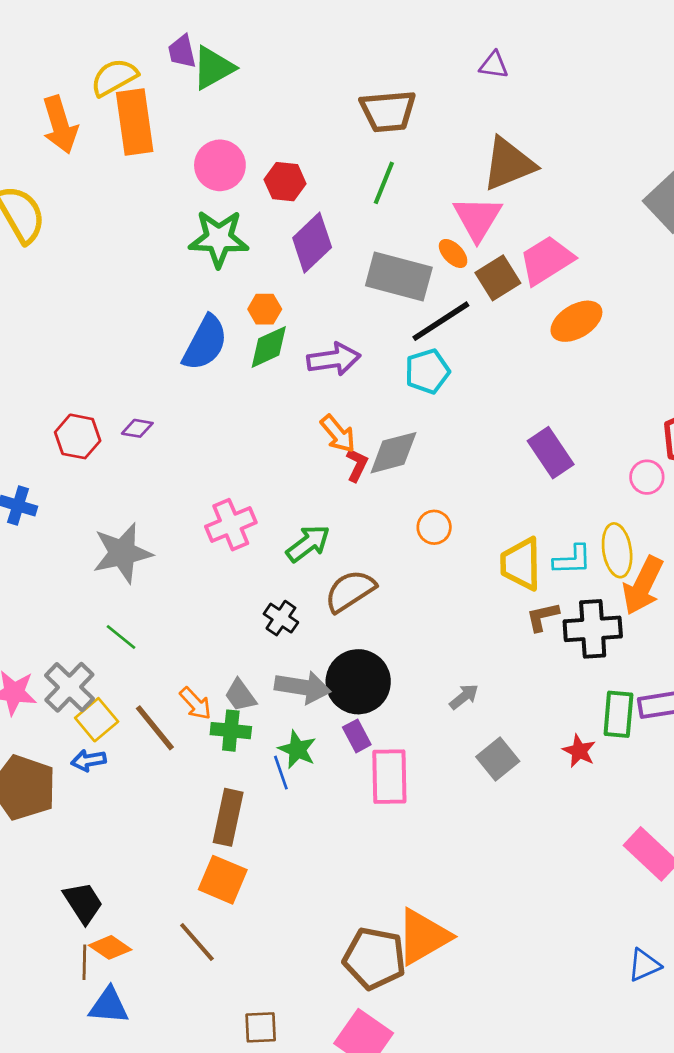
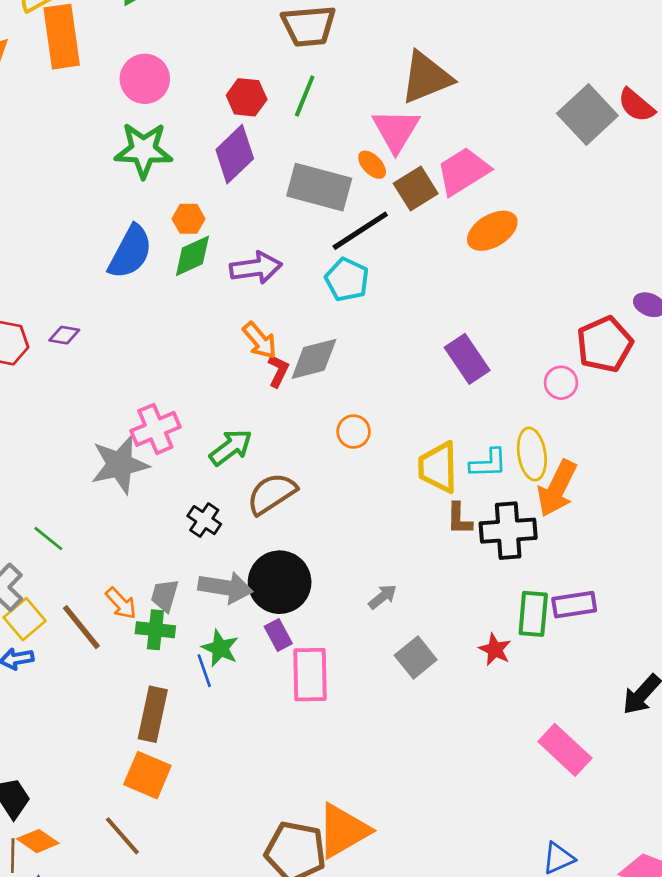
red hexagon: (285, 182) -> (247, 97), moved
cyan pentagon: (427, 371) -> (347, 280), turned -30
gray star: (122, 553) -> (120, 465), moved
brown L-shape: (543, 617) -> (459, 519), turned -76
gray trapezoid: (240, 695) -> (165, 595), turned 52

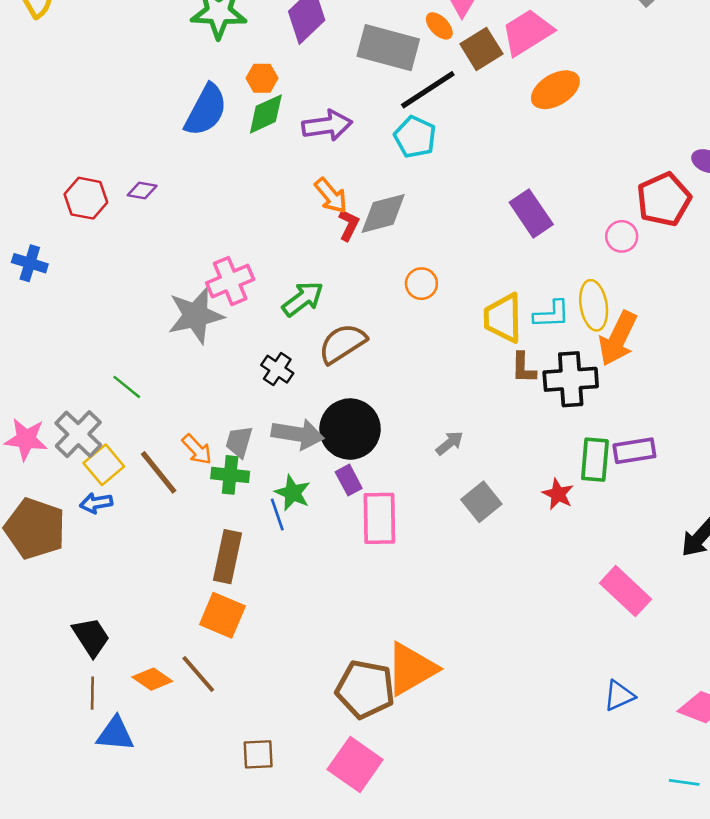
orange diamond: (38, 841) -> (152, 679), moved

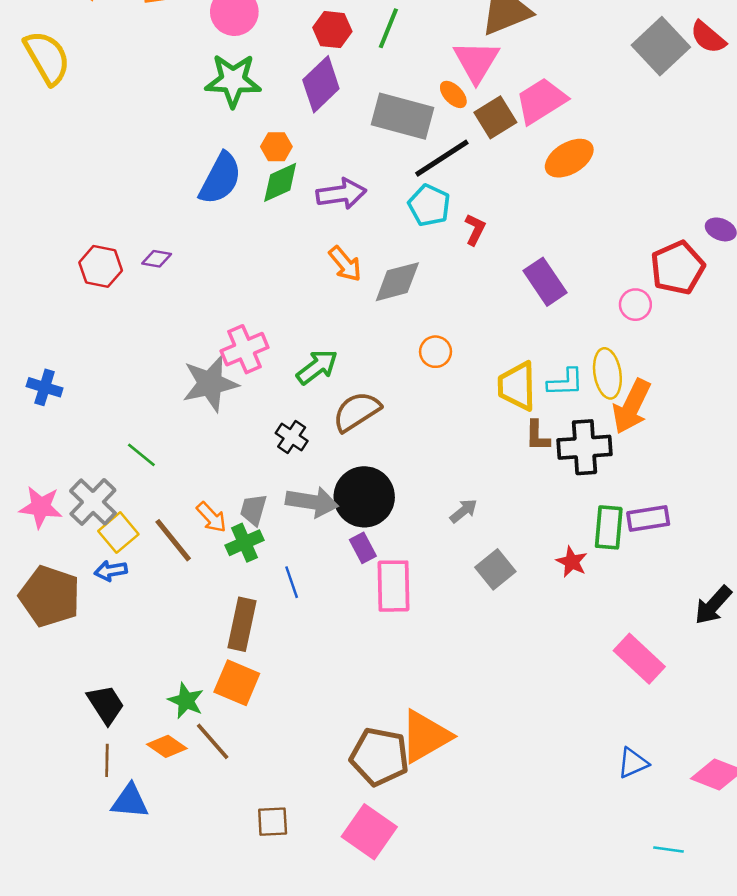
red L-shape: (349, 225) -> (475, 229), moved
blue cross: (30, 263) -> (45, 387), moved
green cross: (230, 475) -> (244, 543), turned -30
green star: (293, 493) -> (186, 701), moved
cyan line: (684, 782) -> (669, 850), moved

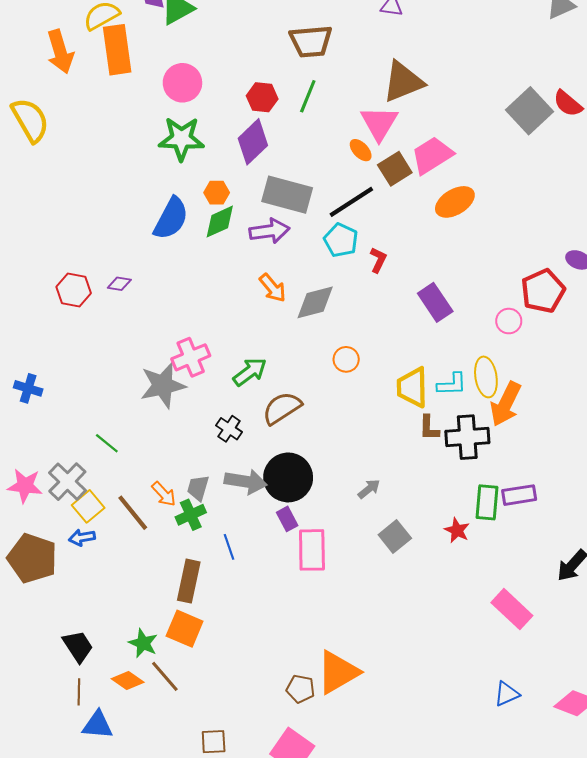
gray rectangle: (402, 116) -> (287, 195), moved
brown pentagon: (379, 757) -> (301, 689), size x0.6

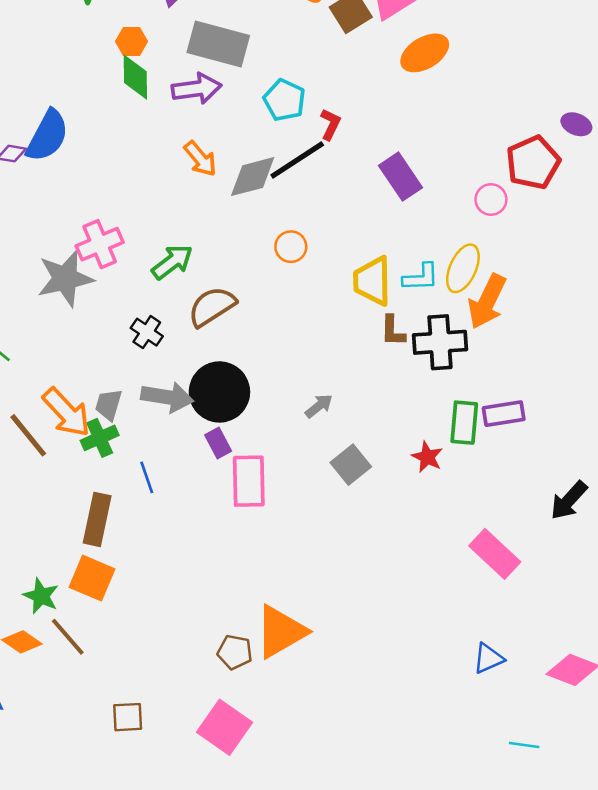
black line: (351, 202) -> (297, 160), moved
blue semicircle: (171, 218) -> (47, 136), moved
green diamond: (220, 222) -> (135, 77), turned -66
yellow ellipse: (486, 377) -> (463, 268), turned 33
orange arrow: (164, 494) -> (66, 412), size x1.6

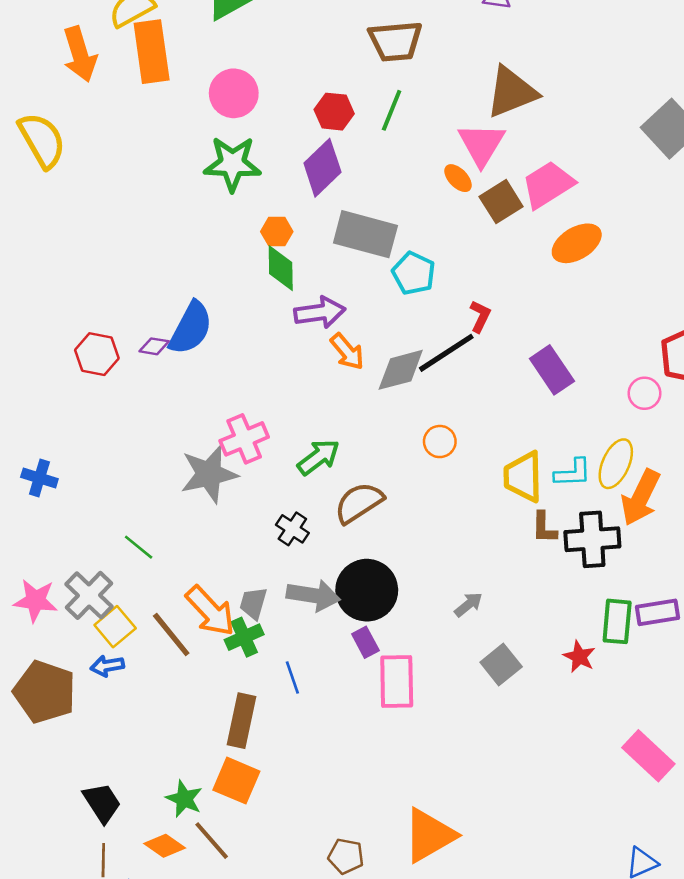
purple arrow: (197, 89) -> (320, 312), moved
cyan pentagon: (284, 100) -> (414, 273), moved
brown pentagon: (235, 652) -> (346, 856), moved

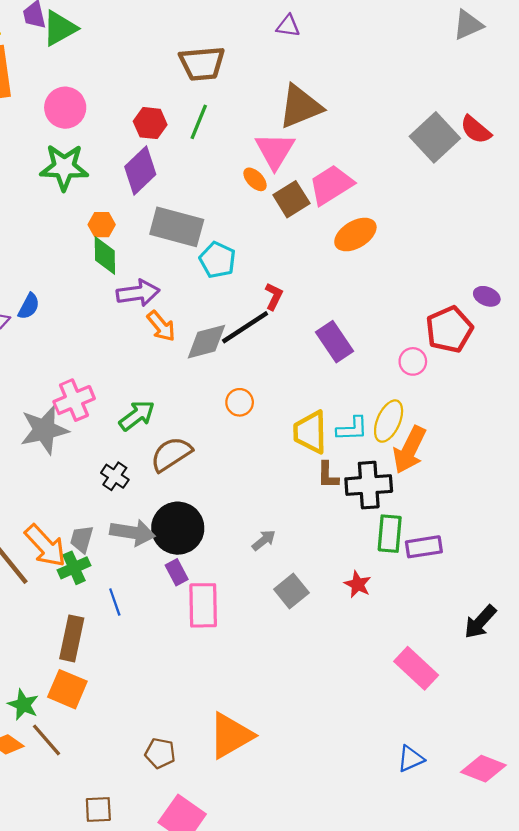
blue semicircle: (191, 328) -> (29, 306), size x0.6
green rectangle: (617, 621) -> (390, 534), moved

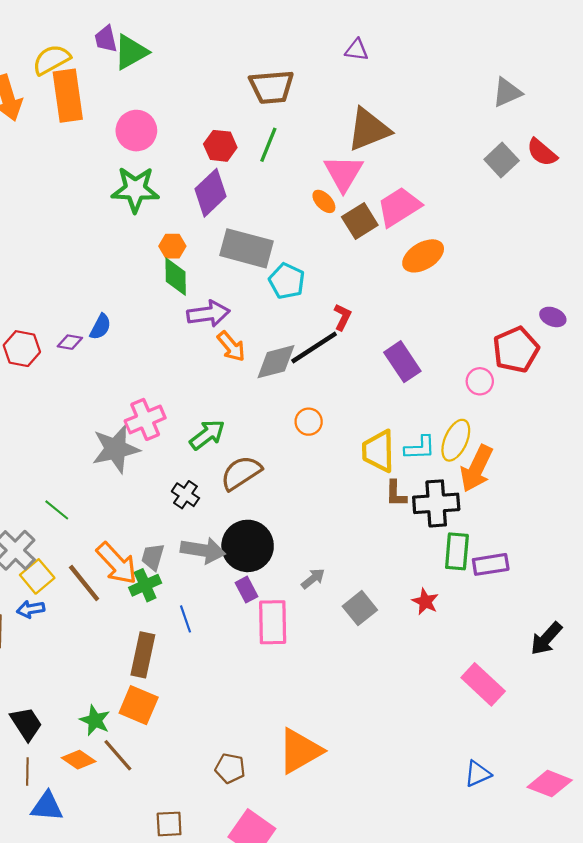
gray triangle: (468, 25) -> (507, 92), moved
gray square: (435, 137) -> (502, 160), size x0.7
gray arrow: (264, 540) -> (313, 579), moved

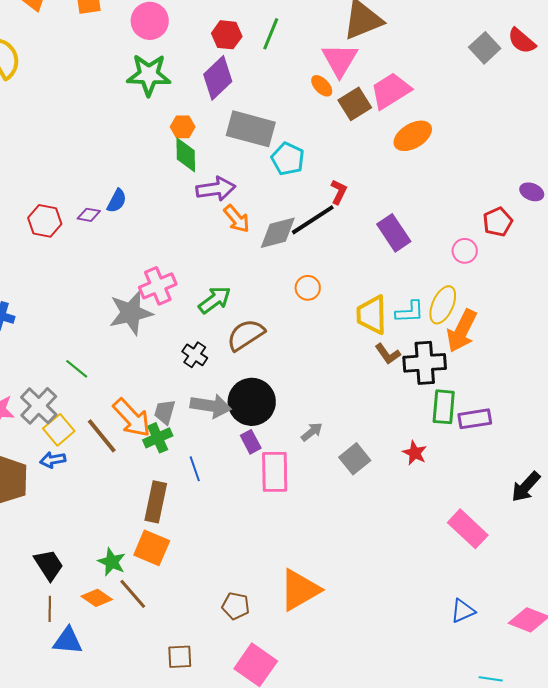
red pentagon: (516, 350) -> (498, 222), size x0.7
brown L-shape: (396, 494) -> (388, 354), turned -36

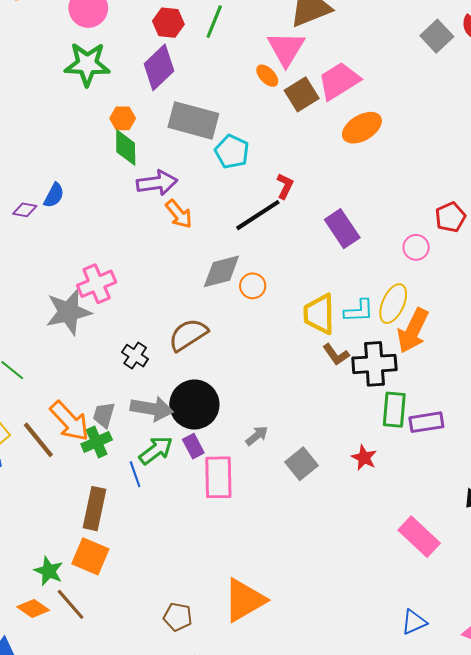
gray diamond: (278, 233) -> (221, 271), moved
green arrow: (215, 300) -> (156, 450), moved

